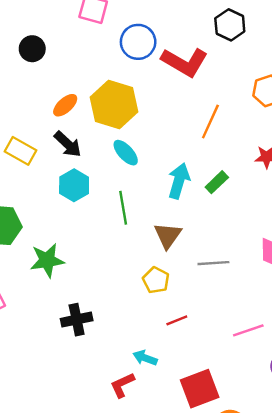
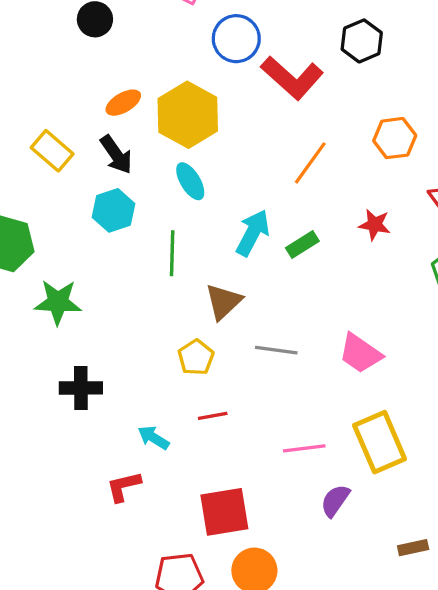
cyan arrow: (145, 358) -> (153, 438), moved

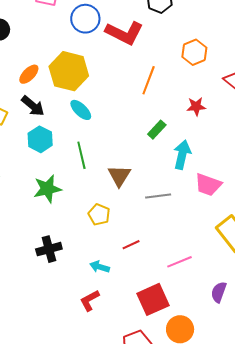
cyan arrow: (253, 233) -> (182, 155), moved
green star: (58, 302) -> (47, 189), moved
yellow pentagon: (196, 357) -> (99, 215), moved
pink line: (304, 448) -> (180, 262), moved
purple semicircle: (335, 501) -> (219, 292), moved

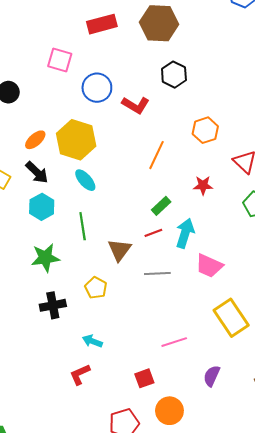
red L-shape: (124, 33) -> (136, 105), size x0.7
red line: (131, 245) -> (153, 233), moved
black cross: (49, 249) -> (53, 305), moved
red square: (153, 299) -> (144, 378), size x0.6

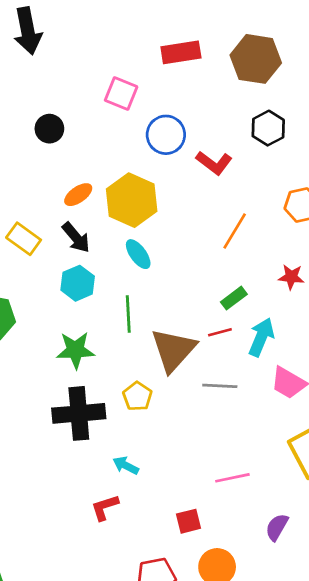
brown triangle: (119, 250) -> (173, 350), size x1.5
black cross: (53, 305) -> (79, 413), size x1.5

